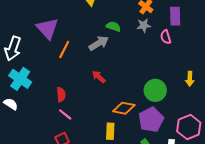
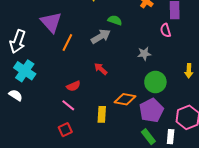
gray star: (144, 25) -> (144, 54), moved
red semicircle: (61, 95) -> (73, 86), moved, turned 72
yellow rectangle: (110, 131) -> (102, 114), moved

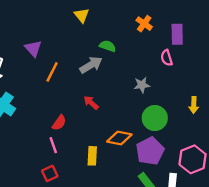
purple triangle: (51, 22) -> (33, 48), size x0.7
red semicircle: (73, 86) -> (59, 123), turned -32
pink line: (68, 105) -> (53, 145), turned 32

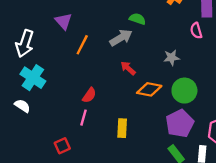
red arrow: (91, 103) -> (128, 68), moved
orange diamond: (119, 138) -> (149, 89), moved
pink line: (53, 145) -> (83, 118), turned 35
red square: (50, 173) -> (62, 146), moved

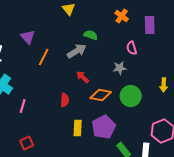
pink semicircle: (196, 31) -> (132, 48), moved
red semicircle: (89, 95) -> (65, 100), moved, turned -32
pink line: (83, 118) -> (23, 106), moved
purple pentagon: (180, 123) -> (104, 127), moved

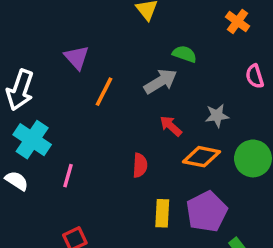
gray star: (120, 68) -> (217, 116), moved

